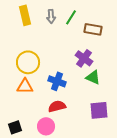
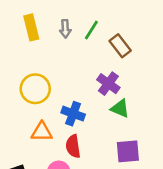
brown rectangle: (93, 29) -> (120, 46), turned 42
orange triangle: (25, 86) -> (42, 132), moved
red semicircle: (57, 106) -> (73, 146), turned -84

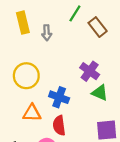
gray arrow: (65, 29) -> (47, 33), moved
green line: (91, 30) -> (75, 13), moved
brown rectangle: (120, 46) -> (98, 27), moved

